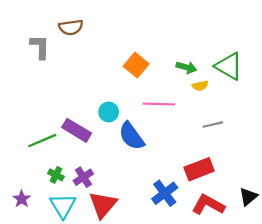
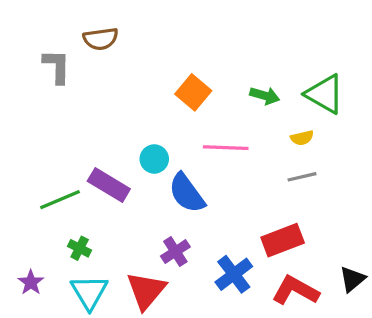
yellow semicircle: (200, 86) -> (302, 138), moved
purple cross: (83, 177) -> (175, 252), moved

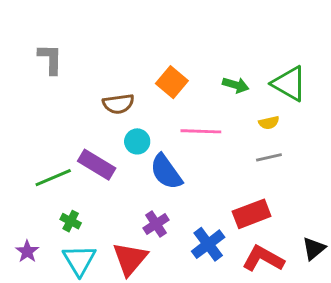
brown semicircle: (101, 39) -> (118, 104), moved

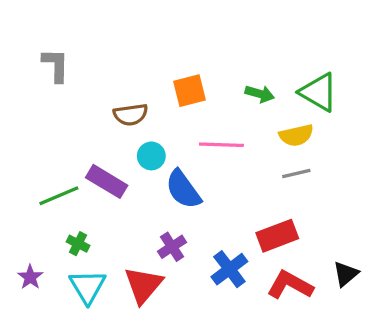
orange square: (172, 82) -> (190, 91), turned 36
yellow semicircle: (269, 123) -> (296, 135), size x1.5

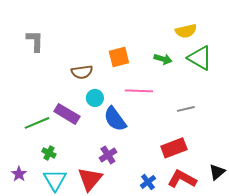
yellow semicircle: (296, 135) -> (186, 31), moved
blue cross: (229, 269) -> (148, 182), moved, size x0.7

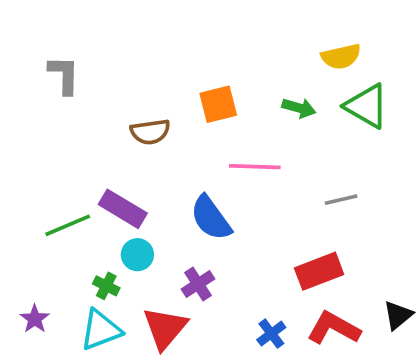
cyan circle: (95, 98) -> (137, 255), moved
green cross: (49, 153) -> (106, 286), moved
cyan triangle: (55, 180) -> (101, 330), turned 40

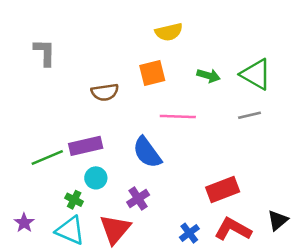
yellow semicircle: (341, 57) -> (169, 32), moved
gray line: (341, 200) -> (249, 115), moved
purple rectangle: (123, 209) -> (86, 146), turned -44
cyan triangle: (101, 330) -> (70, 230), turned 44

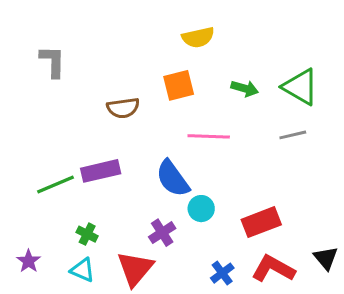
cyan circle: (96, 178) -> (201, 209), moved
black triangle: (278, 220) -> (326, 258), turned -30
cyan triangle: (70, 230) -> (83, 270), size x0.7

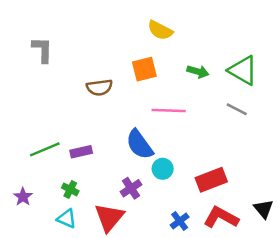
yellow semicircle: (198, 37) -> (160, 30), turned 40
gray line: (293, 135) -> (237, 109), turned 40
purple rectangle: (101, 171) -> (81, 152), moved, size x0.7
purple star: (29, 261) -> (23, 197), moved

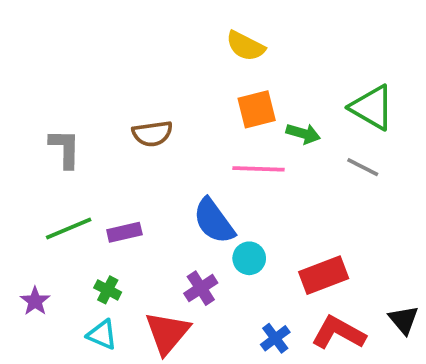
gray L-shape: (42, 50) -> (65, 148), moved
orange square: (144, 69) -> (257, 109), moved
green arrow: (198, 72) -> (303, 134), moved

